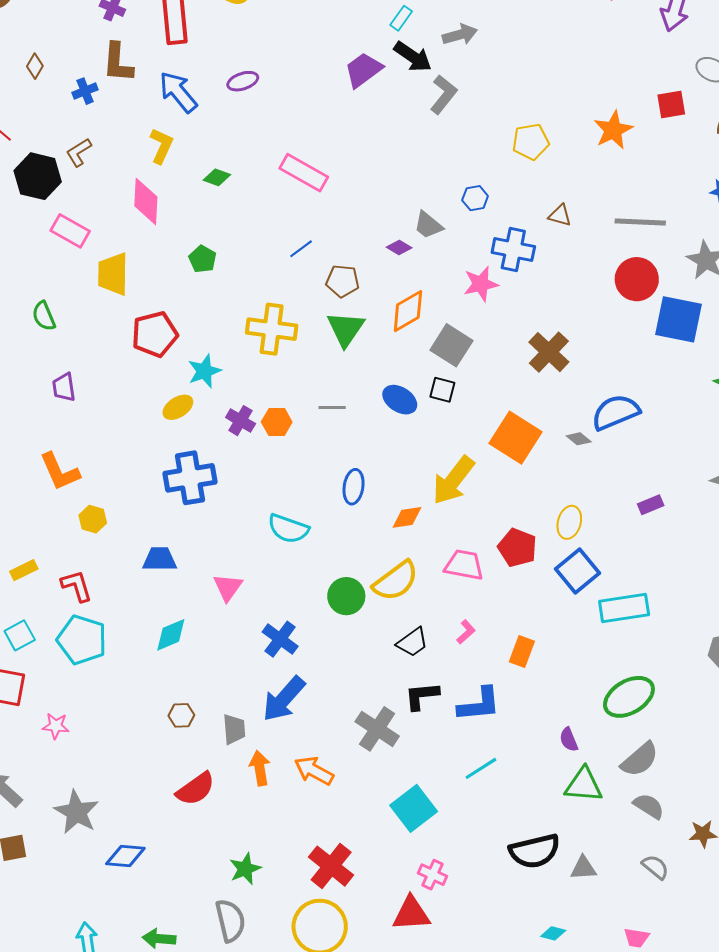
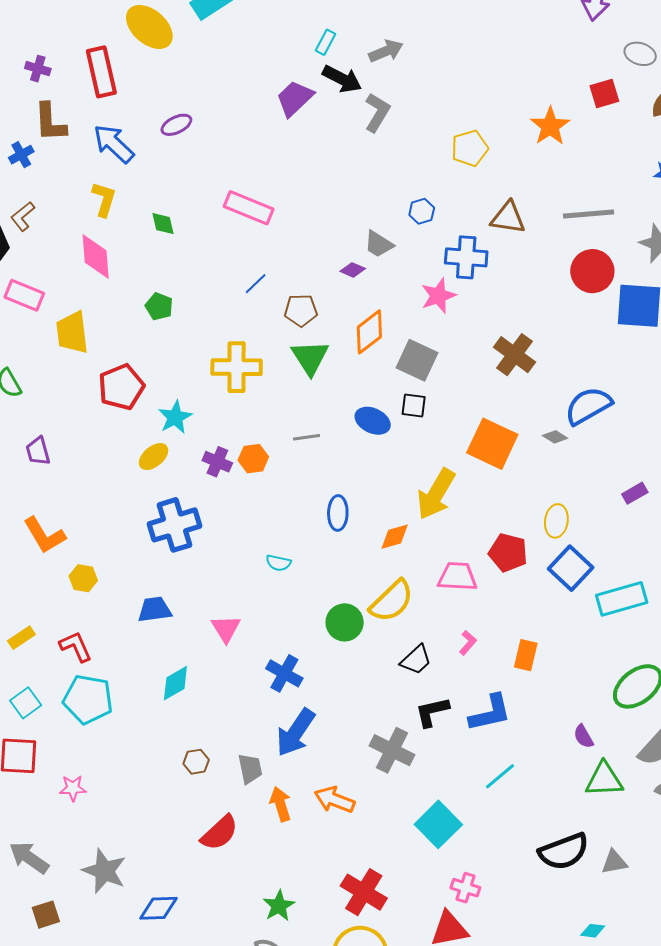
green diamond: (217, 177) -> (163, 224), turned 64
brown triangle: (560, 215) -> (508, 218), size x1.5
cyan semicircle: (288, 529) -> (278, 563), size x0.6

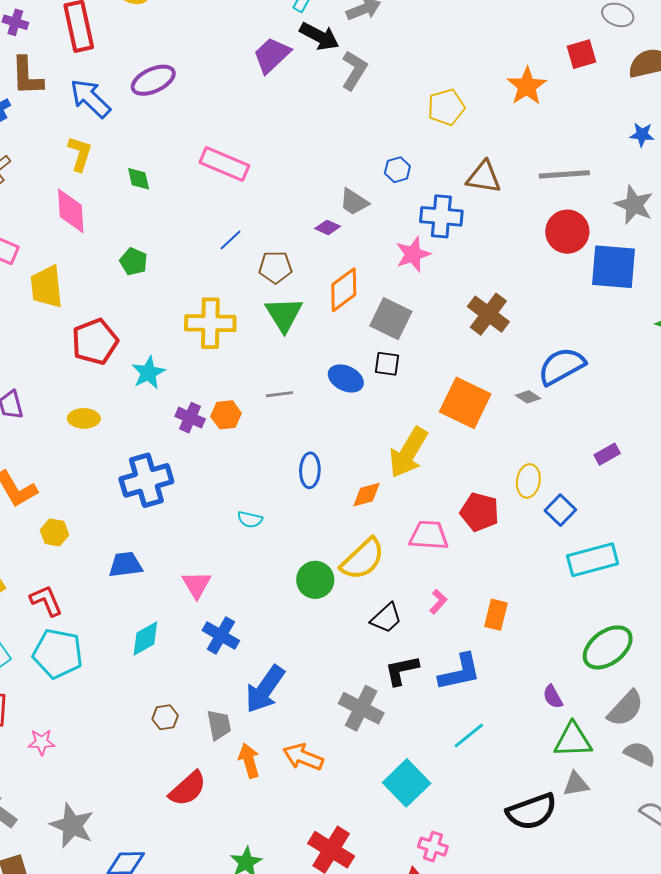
purple ellipse: (176, 125) -> (153, 80), size x1.4
yellow ellipse: (154, 457) -> (84, 418), moved, turned 40
blue square: (571, 568) -> (560, 510), moved, size x0.7
blue cross: (284, 673) -> (221, 635), moved
gray triangle: (614, 862) -> (576, 784), moved

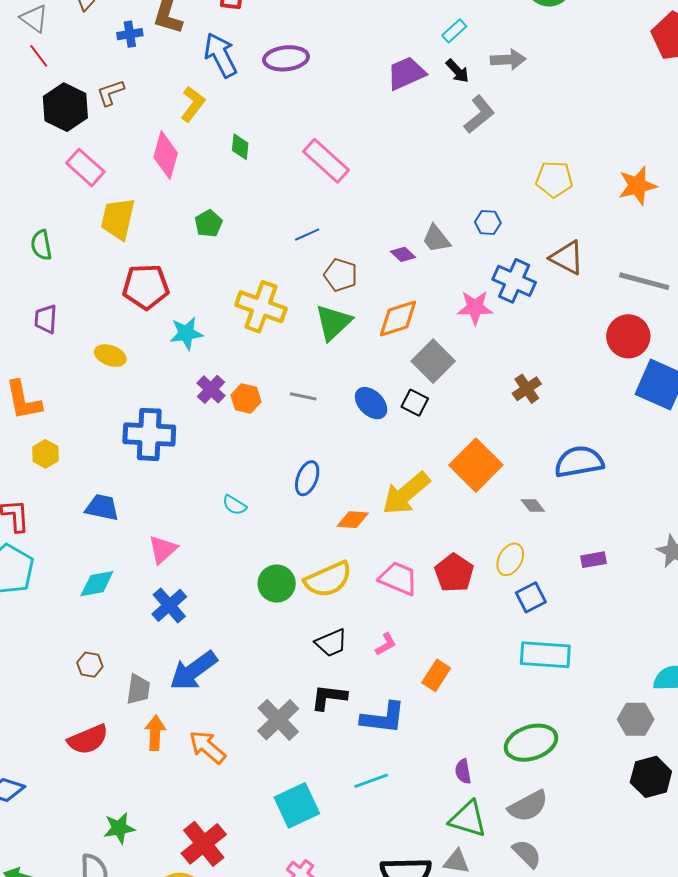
black arrow: (319, 36) -> (457, 71), size x0.7
brown cross: (488, 314) -> (527, 389), size x0.7
gray diamond: (528, 397) -> (533, 505), moved

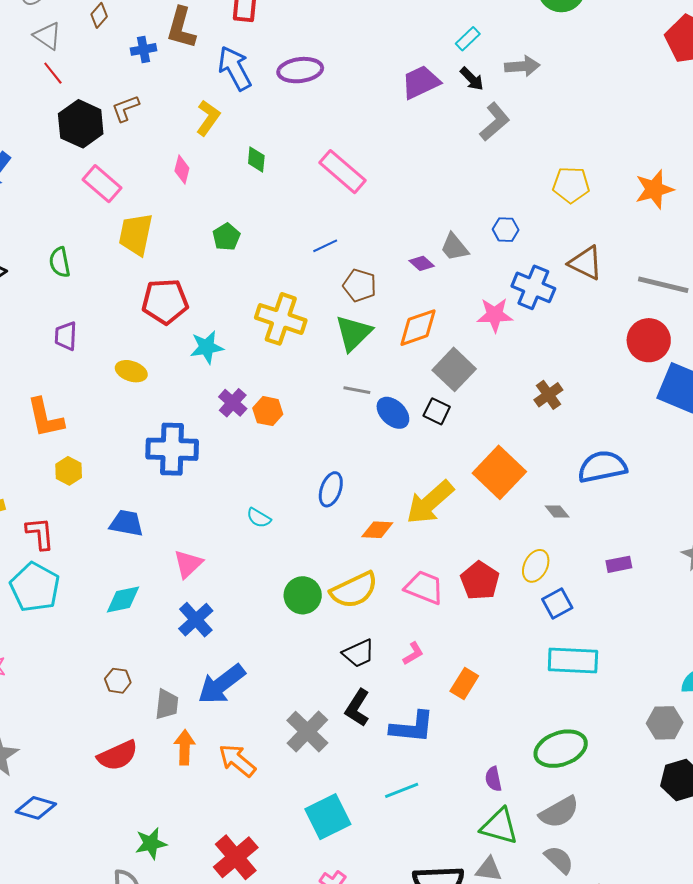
pink diamond: (166, 155) -> (182, 170), size x0.6
gray line: (303, 396) -> (357, 390), moved
black L-shape: (329, 697) -> (357, 708), turned -63

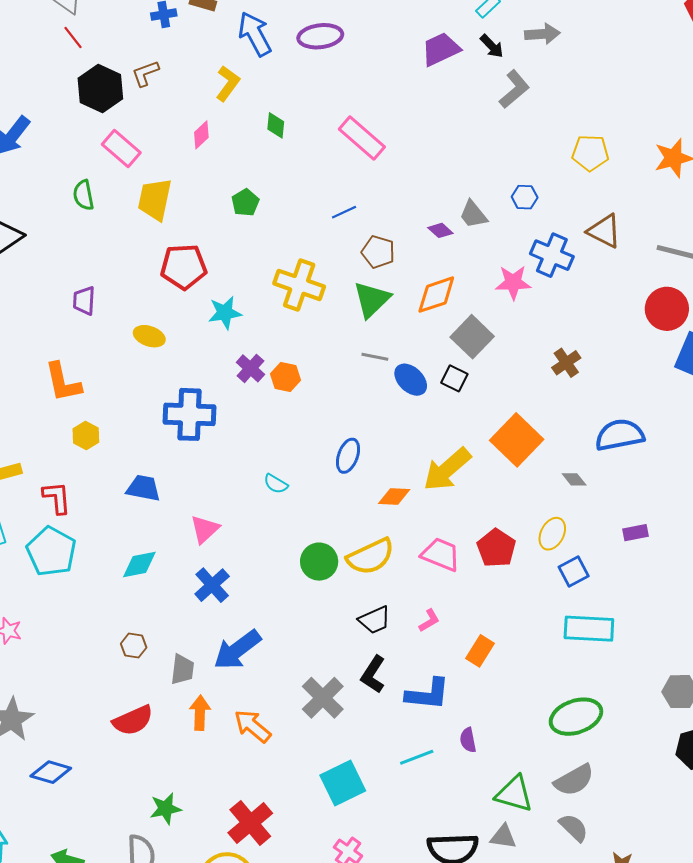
pink diamond: (182, 170) -> (201, 135), turned 32
green semicircle: (60, 262) -> (83, 195), moved
purple semicircle: (493, 779) -> (468, 740), moved

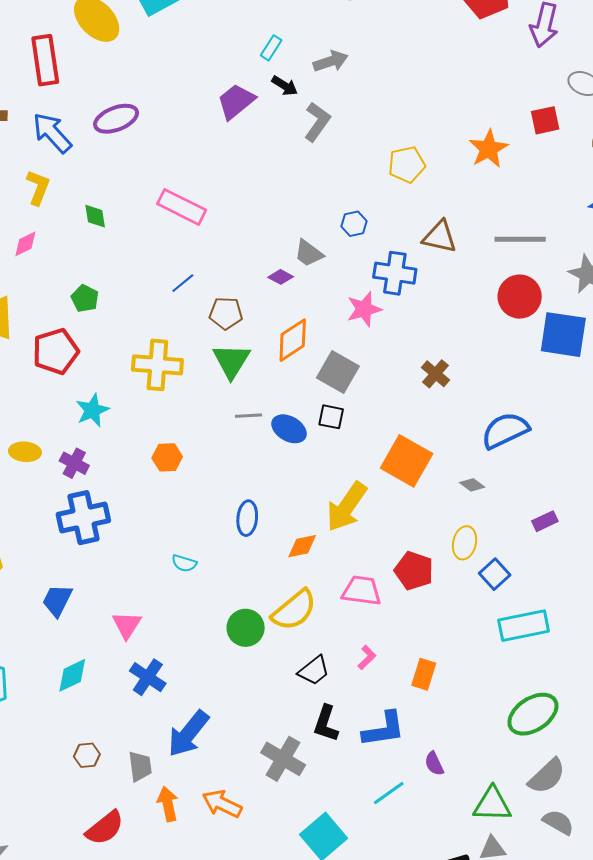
pink diamond: (201, 135) -> (25, 244), turned 32
red pentagon: (184, 267) -> (56, 351), moved
purple cross: (250, 368) -> (74, 463), moved
blue trapezoid: (143, 488) -> (57, 600), turned -60

